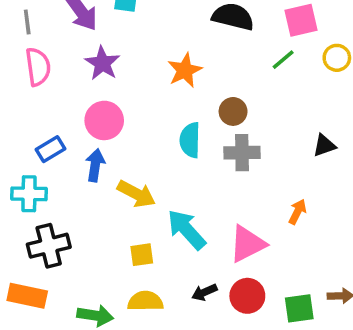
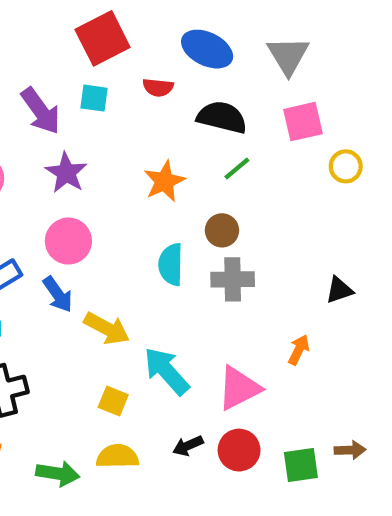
green line: (283, 60) -> (237, 169), moved
black triangle: (324, 145) -> (339, 290), moved
blue arrow: (95, 165) -> (58, 294), turned 136
yellow square: (142, 255) -> (113, 401), turned 30

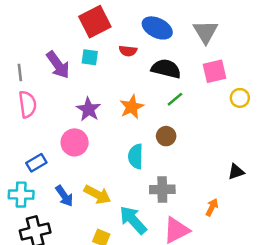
purple star: (66, 173) -> (89, 109), moved
gray cross: (233, 279) -> (162, 189), moved
blue arrow: (58, 294) -> (64, 196), moved

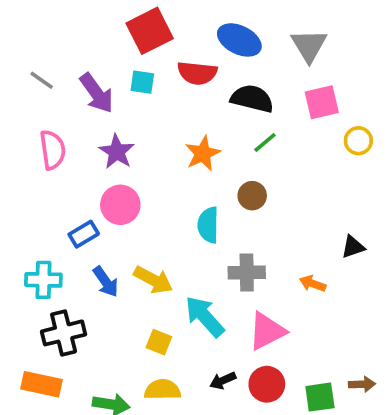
red semicircle: (128, 51) -> (197, 73), size x1.5
gray line: (20, 72) -> (42, 80), moved, turned -48
purple star: (89, 109) -> (117, 152), moved
blue rectangle: (36, 163) -> (84, 234), moved
orange arrow: (212, 207) -> (313, 284), moved, turned -96

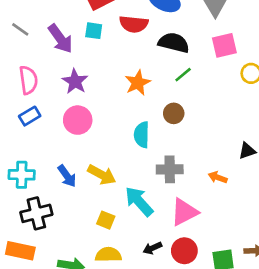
blue rectangle: (84, 234) -> (30, 116), moved

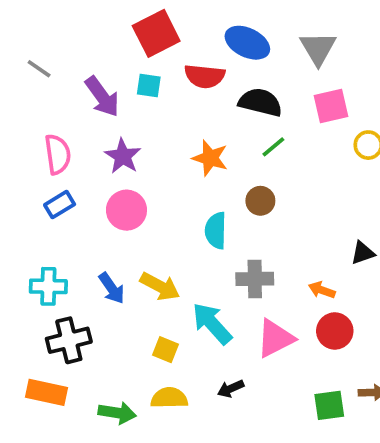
gray line: (20, 29) -> (39, 69), moved
orange star: (138, 83) -> (210, 158), turned -30
red circle: (184, 251) -> (335, 331), moved

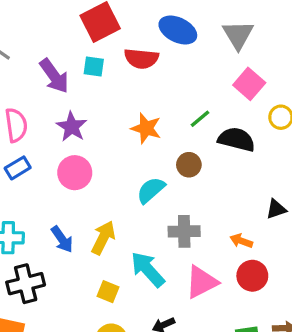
black semicircle: (260, 102) -> (236, 139), moved
pink square: (331, 106) -> (249, 84), turned -36
cyan semicircle: (216, 231) -> (151, 190), turned 48
yellow arrow: (160, 286) -> (103, 238), turned -92

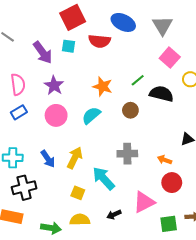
cyan semicircle: (151, 190) -> (91, 115), moved
pink triangle: (202, 282) -> (144, 202), moved

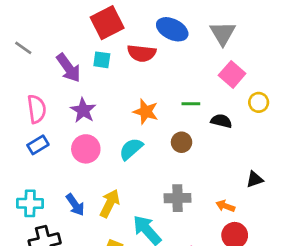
green line: (138, 80) -> (191, 104), turned 40
black semicircle: (161, 94) -> (221, 121), size x0.7

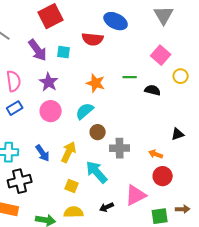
red square: (107, 23) -> (51, 16), moved
gray triangle: (223, 33) -> (164, 15), moved
cyan square: (102, 60) -> (64, 52), moved
brown circle: (182, 142) -> (98, 132), moved

